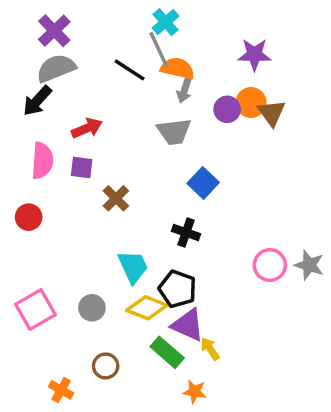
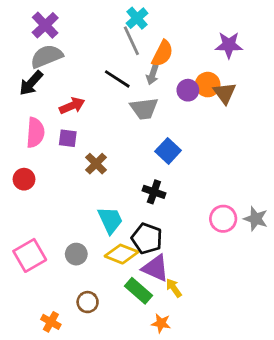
purple star: (254, 55) -> (229, 45), moved
orange semicircle: (177, 68) -> (162, 53), moved, turned 104
black line: (130, 70) -> (117, 79), moved

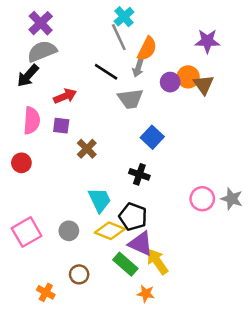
yellow arrow: (174, 288) -> (157, 262), size x1.5

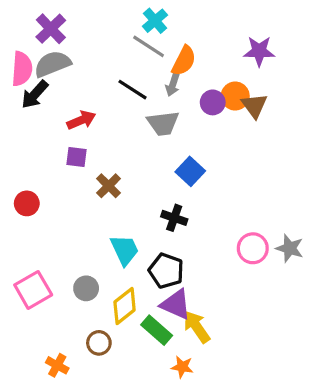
gray line: (119, 37) -> (149, 46), turned -32
pink semicircle: (32, 121) -> (22, 69), moved
yellow diamond: (110, 231) -> (125, 306), moved, turned -60

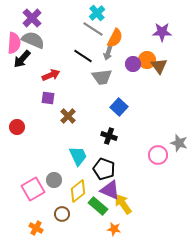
gray semicircle: (52, 64) -> (33, 40), turned 45
gray star: (290, 248) -> (179, 143), moved
pink square: (33, 290) -> (33, 189), moved

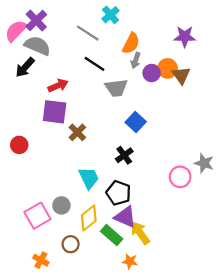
gray line: (93, 29) -> (88, 33), moved
pink semicircle: (14, 43) -> (16, 31), moved, turned -140
gray arrow: (108, 53) -> (136, 60), moved
purple square: (48, 98) -> (55, 112), size x1.6
black cross: (109, 136) -> (124, 155), turned 35

